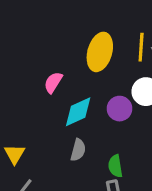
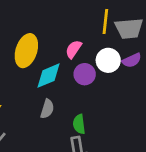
yellow ellipse: (100, 52) -> (26, 51), moved
pink semicircle: (53, 82) -> (74, 49), moved

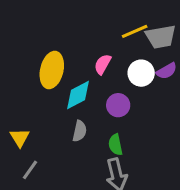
yellow line: (105, 21) -> (135, 31), turned 65
purple circle: (85, 74) -> (118, 105), moved

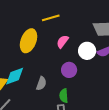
yellow line: (135, 31) -> (51, 18), moved
cyan diamond: (78, 95) -> (15, 76), moved

